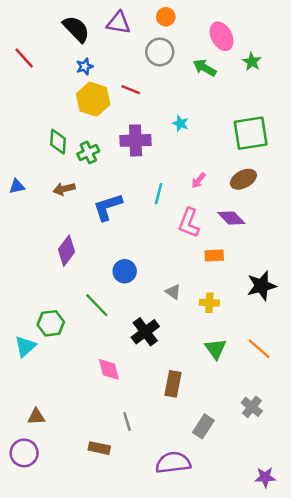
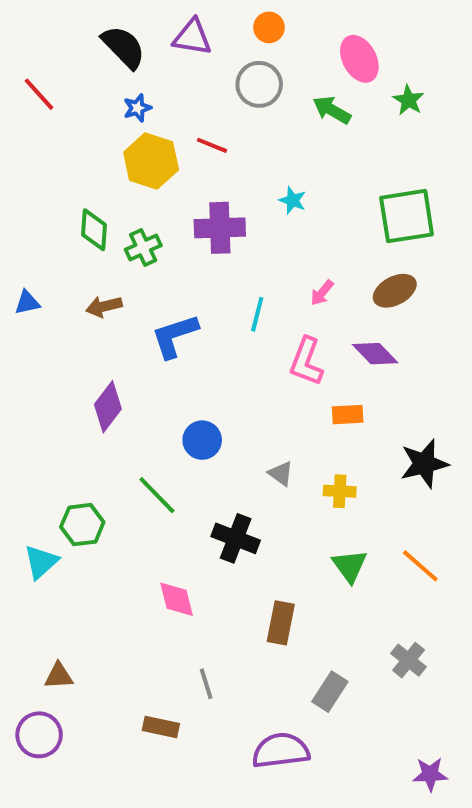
black cross: (145, 332) -> (236, 538), turned -32

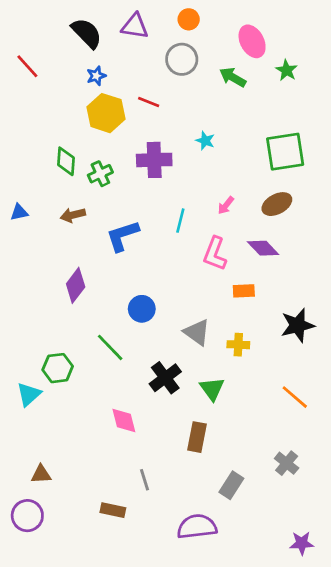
gray triangle: (281, 473) -> (197, 332), size x1.5
black cross: (236, 538) -> (165, 378), turned 32
green triangle: (350, 566) -> (212, 389), moved

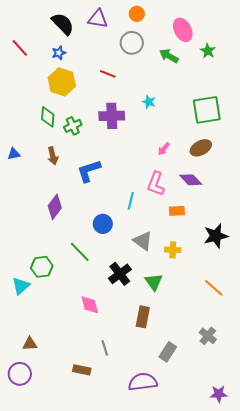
blue star: (96, 76) -> (59, 53), moved
yellow hexagon: (106, 113) -> (62, 82), moved
brown arrow: (73, 215) -> (53, 156), turned -90
cyan line: (180, 221) -> (131, 201), moved

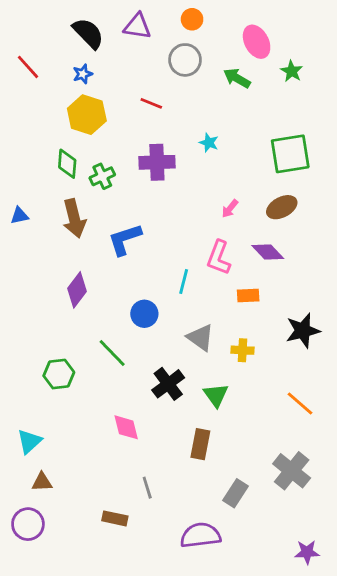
brown arrow: (53, 156) -> (74, 218), size x1.5
cyan triangle: (21, 286) -> (29, 441), moved
gray cross: (208, 336) -> (292, 471), size x1.5

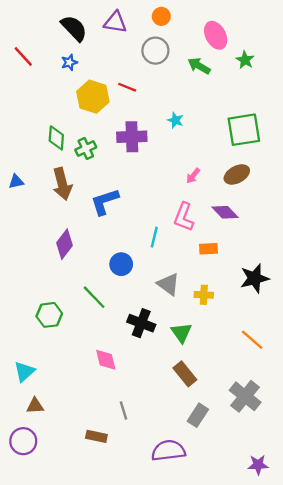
yellow hexagon: (87, 115) -> (93, 97), moved
black cross: (168, 384) -> (141, 323), turned -32
brown rectangle: (200, 444) -> (185, 374), moved, turned -50

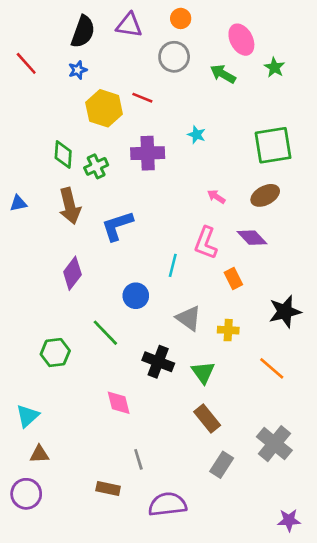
black semicircle: (74, 28) -> (83, 32), turned 64
pink arrow: (193, 176) -> (216, 197), turned 84
orange rectangle: (208, 249) -> (233, 279), turned 66
orange line: (252, 340) -> (272, 368), moved
purple semicircle: (168, 451) -> (167, 504), moved

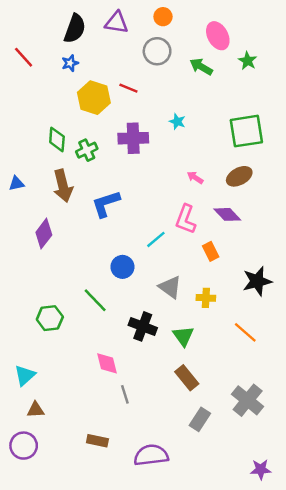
cyan line: (173, 265) -> (156, 239), turned 36
purple diamond: (72, 273) -> (44, 234), moved
gray line: (138, 459) -> (125, 394), moved

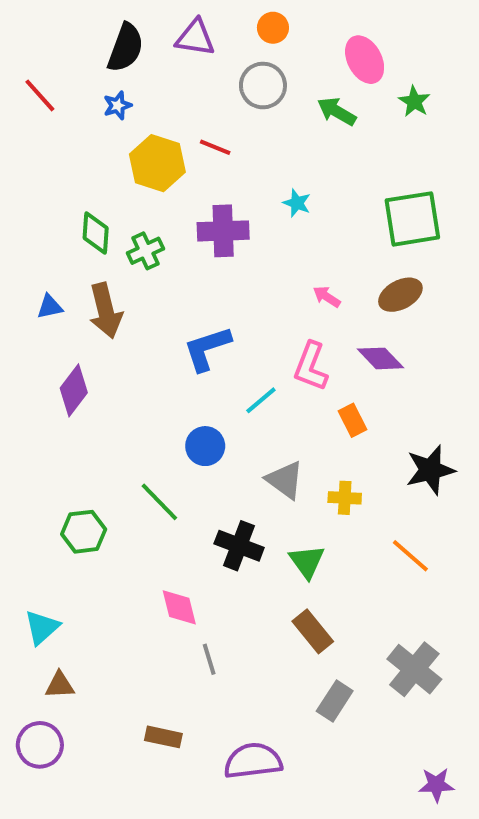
blue triangle: (16, 183) -> (50, 307), moved
blue L-shape: (106, 204) -> (207, 348), moved

